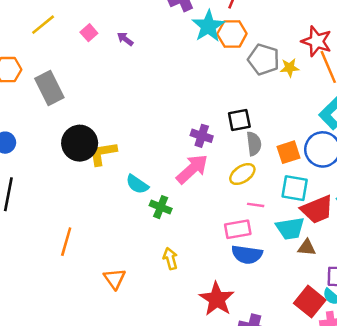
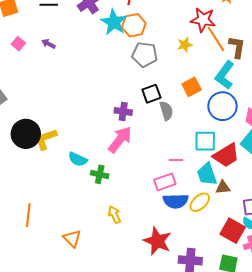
gray pentagon: (264, 59) -> (145, 54), moved
orange square: (288, 152) -> (192, 87), moved
yellow ellipse: (242, 174) -> (200, 202), moved
cyan trapezoid: (290, 228) -> (207, 174), turned 90

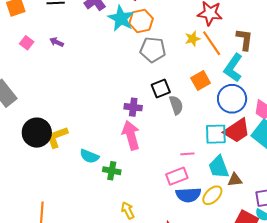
orange line: (216, 39) -> (212, 43), moved
pink arrow: (120, 140) -> (131, 135), turned -52
red trapezoid: (226, 155) -> (237, 131), moved

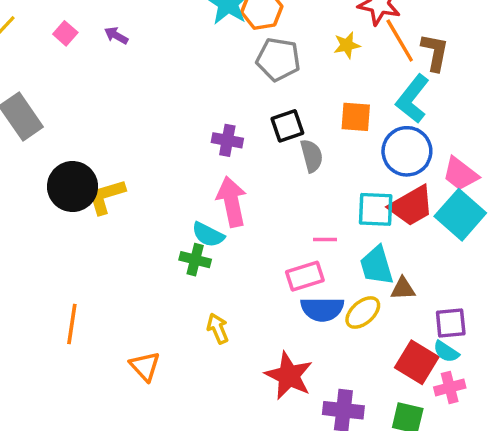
orange line: (212, 43) -> (400, 41), moved
orange square: (201, 81) -> (356, 117), turned 30
purple cross: (133, 107) -> (227, 140), moved
cyan semicircle: (89, 156) -> (208, 235), moved

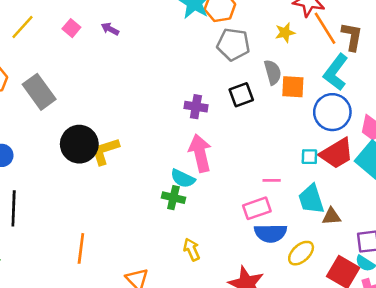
gray semicircle: (312, 156) -> (273, 72), moved
cyan square: (376, 209) -> (309, 157), size x0.6
yellow ellipse: (363, 312) -> (301, 253), moved

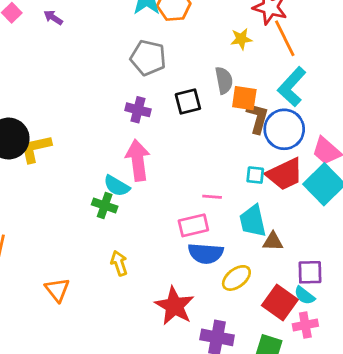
brown L-shape: (352, 37) -> (258, 118), moved
gray pentagon: (233, 44) -> (148, 58), moved

